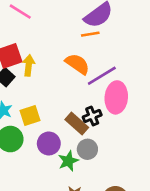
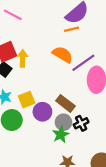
black cross: (92, 116) -> (81, 123), moved
purple circle: (49, 143) -> (42, 112), moved
gray circle: (87, 149) -> (63, 122), moved

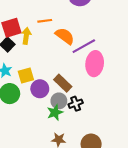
orange line: (71, 29) -> (45, 21), moved

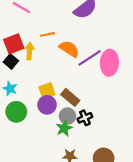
pink ellipse: (95, 64) -> (109, 63), moved
yellow square: (26, 75) -> (47, 91), moved

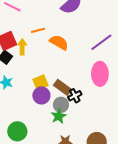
purple line: (90, 58) -> (101, 42), moved
pink ellipse: (109, 63) -> (100, 74), moved
green circle: (16, 112) -> (17, 131), moved
black cross: (85, 118) -> (75, 96), moved

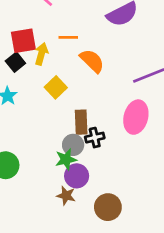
yellow square: (41, 82) -> (56, 87), moved, turned -35
brown rectangle: (62, 87) -> (81, 122), turned 36
purple circle: (41, 95) -> (77, 176), moved

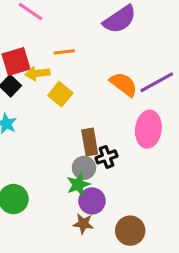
yellow arrow: (41, 54) -> (37, 73), turned -105
orange semicircle: (92, 61) -> (124, 84), moved
yellow square: (56, 87) -> (60, 94), moved

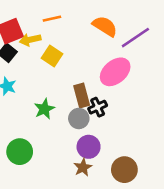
orange semicircle: (124, 84) -> (105, 26), moved
pink ellipse: (148, 129) -> (115, 72), moved, turned 48
green star: (78, 185) -> (44, 109), moved
brown star: (83, 224) -> (83, 167), turned -30

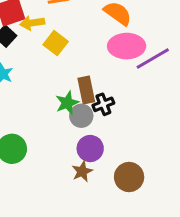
purple line: (135, 38) -> (153, 59), moved
pink ellipse: (115, 72) -> (127, 46), moved, turned 36
green star: (44, 109) -> (67, 103), moved

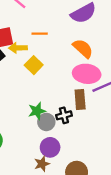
brown rectangle: (86, 90) -> (80, 100), moved

